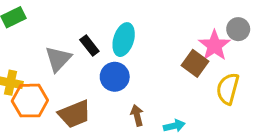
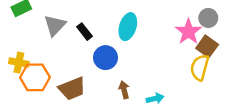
cyan ellipse: (124, 40) -> (128, 27), moved
gray triangle: (58, 59) -> (55, 25), moved
brown square: (195, 63) -> (207, 46), moved

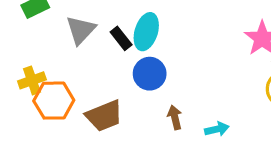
cyan ellipse: (128, 27) -> (146, 32), moved
yellow cross: (19, 63) -> (32, 80), turned -30

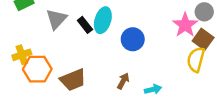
blue circle: (150, 74) -> (133, 39), moved
brown arrow: (175, 117) -> (123, 81), turned 42

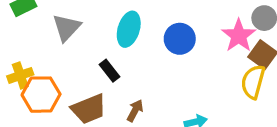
black rectangle: (85, 25) -> (110, 71), moved
blue circle: (133, 39) -> (180, 39), moved
brown arrow: (123, 81) -> (135, 111), moved

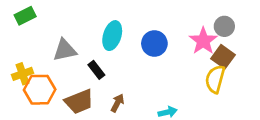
gray triangle: (67, 28) -> (65, 50), moved, turned 35

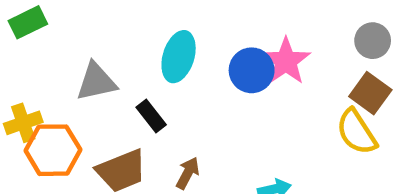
pink star: (203, 41) -> (286, 61), moved
yellow semicircle: (215, 79) -> (357, 132), turned -48

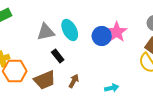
cyan ellipse: (179, 57) -> (70, 30), turned -45
gray triangle: (96, 82) -> (46, 32), moved

